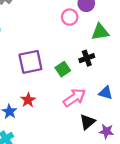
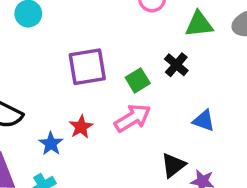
black cross: (87, 58) -> (176, 65), turned -32
pink arrow: (74, 98) -> (133, 118), moved

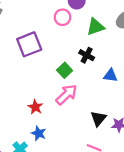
purple square: (87, 67) -> (29, 44), moved
blue triangle: (204, 121) -> (110, 75), moved
blue star: (51, 144) -> (39, 133), moved

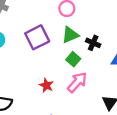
green triangle: (95, 27) -> (70, 35), moved
red star: (35, 107) -> (46, 85), moved

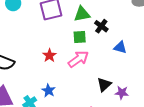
green square: (73, 59) -> (80, 37), turned 32

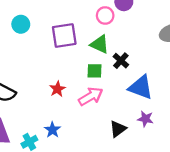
green triangle: (82, 14) -> (100, 44), turned 30
blue triangle: (120, 47) -> (141, 87), size x1.6
purple star: (122, 93) -> (145, 119), moved

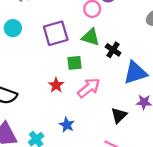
green square: (94, 71) -> (74, 63), moved
blue triangle: (141, 87) -> (135, 73), turned -30
blue star: (52, 130) -> (67, 125), moved

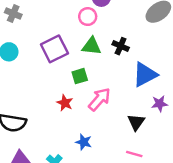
black cross: (113, 50) -> (121, 46), moved

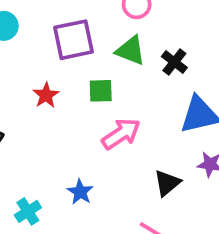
red star: (65, 103) -> (46, 95), moved

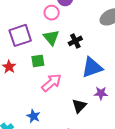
green triangle: (131, 51) -> (51, 38), turned 36
black cross: (174, 62) -> (75, 41), turned 32

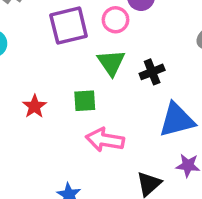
purple square: (20, 35) -> (69, 26), moved
pink arrow: (51, 83) -> (105, 140), turned -135

